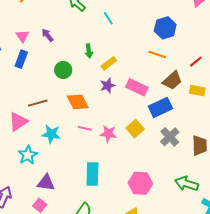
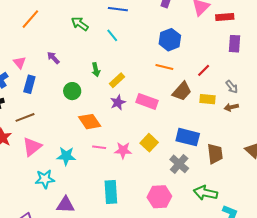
pink triangle: (22, 36) -> (20, 63), moved
brown line: (38, 103) -> (25, 117), moved
blue rectangle: (160, 107) -> (188, 137), moved, turned 45
gray cross: (170, 137) -> (179, 164), moved
cyan star: (28, 155) -> (45, 179), turned 30

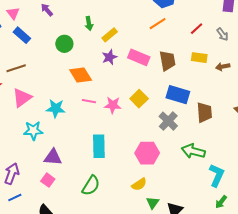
orange line: (164, 67) -> (158, 24), turned -48
blue rectangle: (29, 84) -> (22, 35), turned -66
gray arrow: (232, 87) -> (222, 34), moved
brown trapezoid: (182, 91) -> (167, 61), moved, turned -55

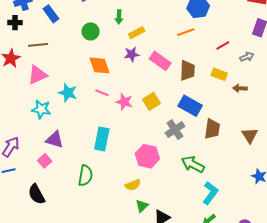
gray arrow: (222, 34) -> (247, 57), turned -88
green semicircle: (91, 186) -> (85, 176), turned -35

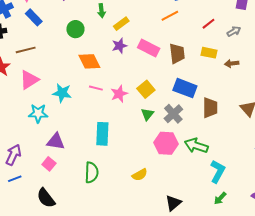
pink star: (124, 102) -> (119, 94), turned -30
pink hexagon: (147, 156) -> (166, 143), moved
green triangle: (142, 206) -> (147, 114), moved

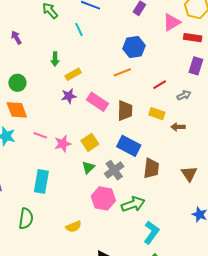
green circle: (75, 29) -> (17, 83), moved
orange diamond: (89, 61) -> (17, 110), moved
green arrow: (196, 146) -> (133, 204), turned 135

